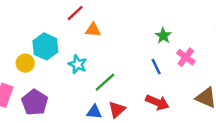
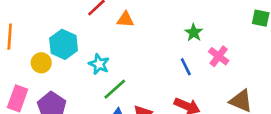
orange triangle: (93, 30) -> (125, 19), moved
green line: (105, 82) -> (115, 89), moved

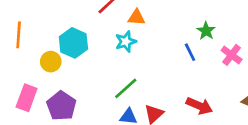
cyan star: (99, 64) -> (126, 42), moved, turned 30
blue line: (186, 67) -> (190, 52), moved

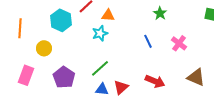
green star: (206, 31) -> (160, 13), moved
cyan hexagon: (73, 43) -> (61, 20), moved
purple pentagon: (61, 106) -> (64, 77), moved

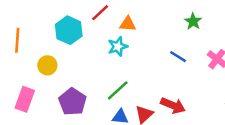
blue line: (148, 41) -> (178, 57), turned -32
red arrow: (155, 81) -> (173, 106), moved

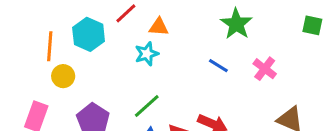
green star: (193, 21) -> (236, 24), size x1.5
orange line: (17, 40) -> (50, 46), moved

